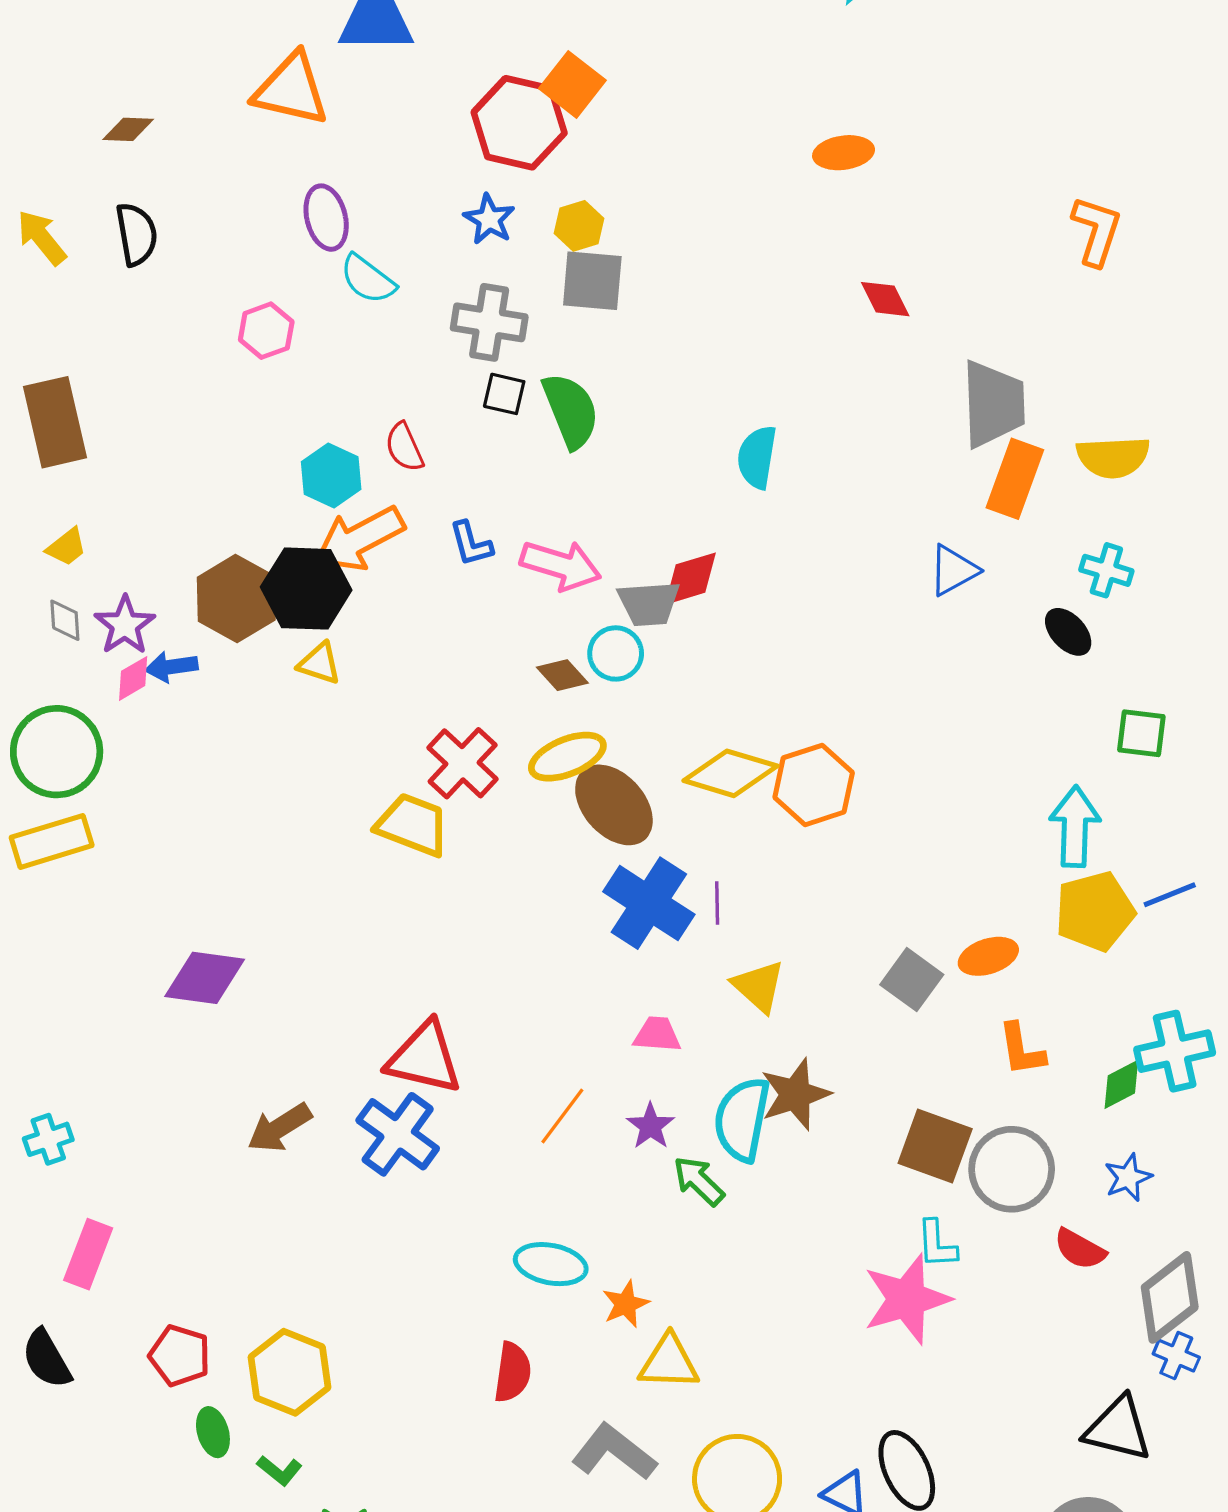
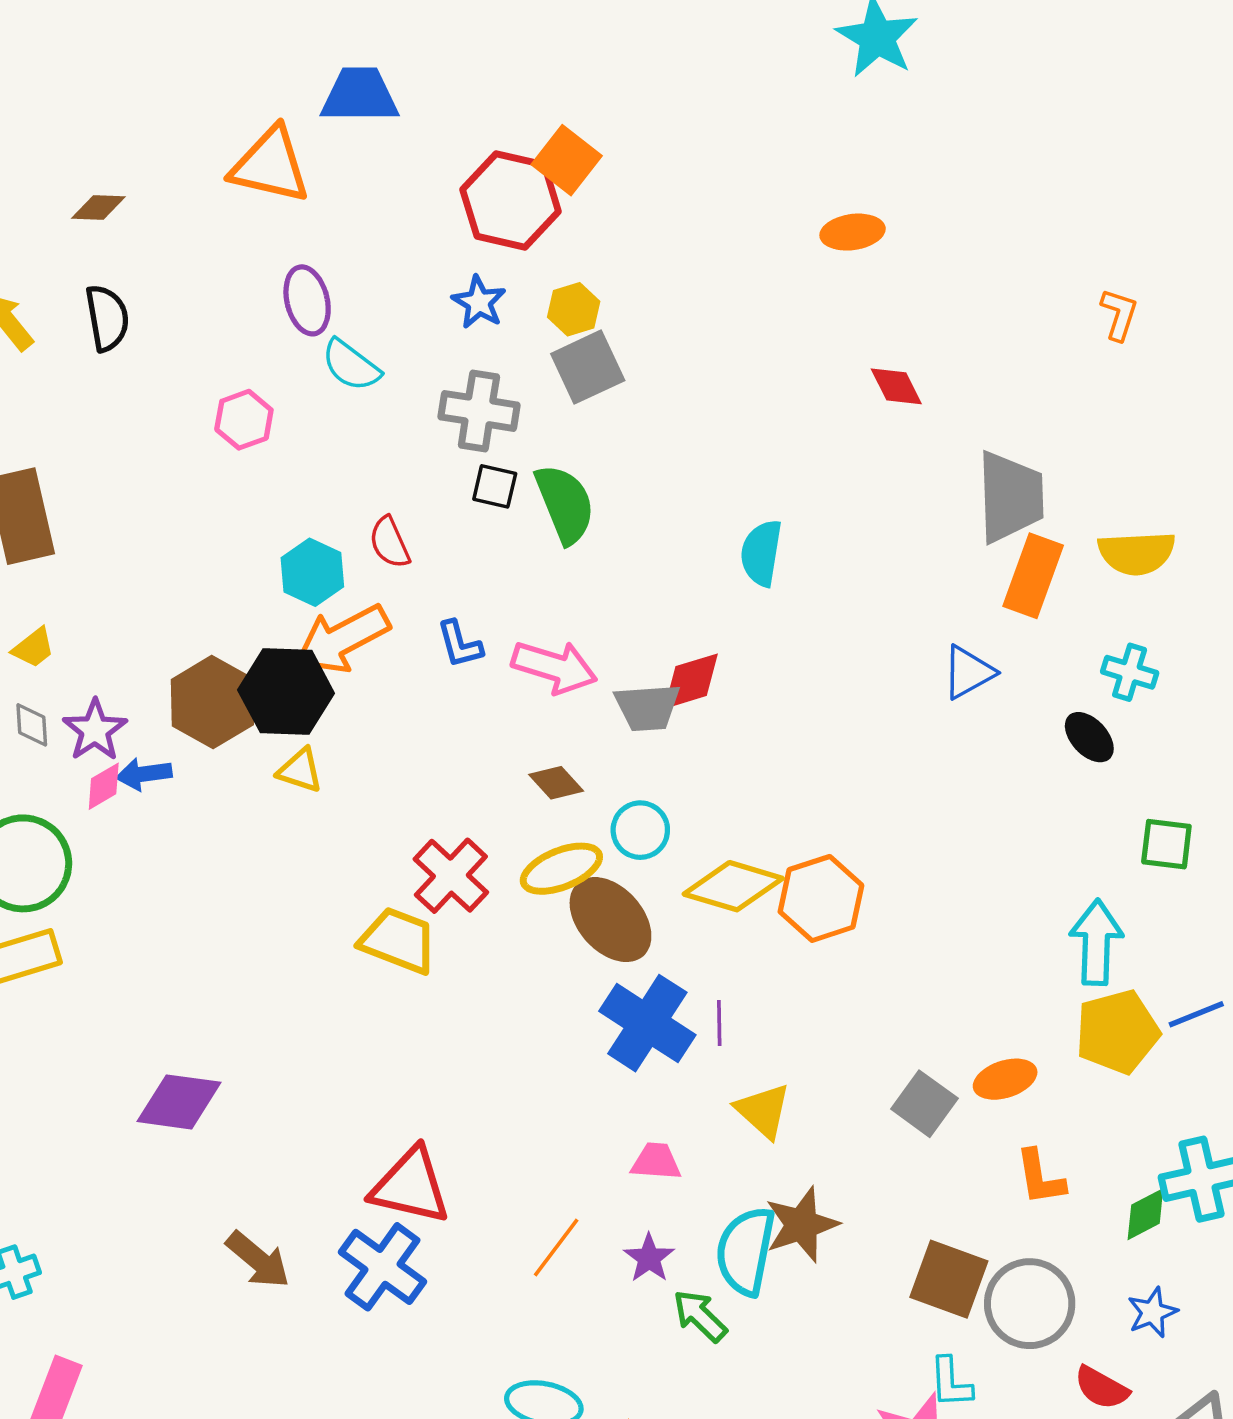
orange L-shape: (1096, 231) -> (1119, 314), size x0.7
gray square: (592, 281) -> (588, 367), turned -30
cyan circle: (616, 653) -> (640, 830), moved
brown arrow: (280, 1128) -> (258, 1260), turned -108

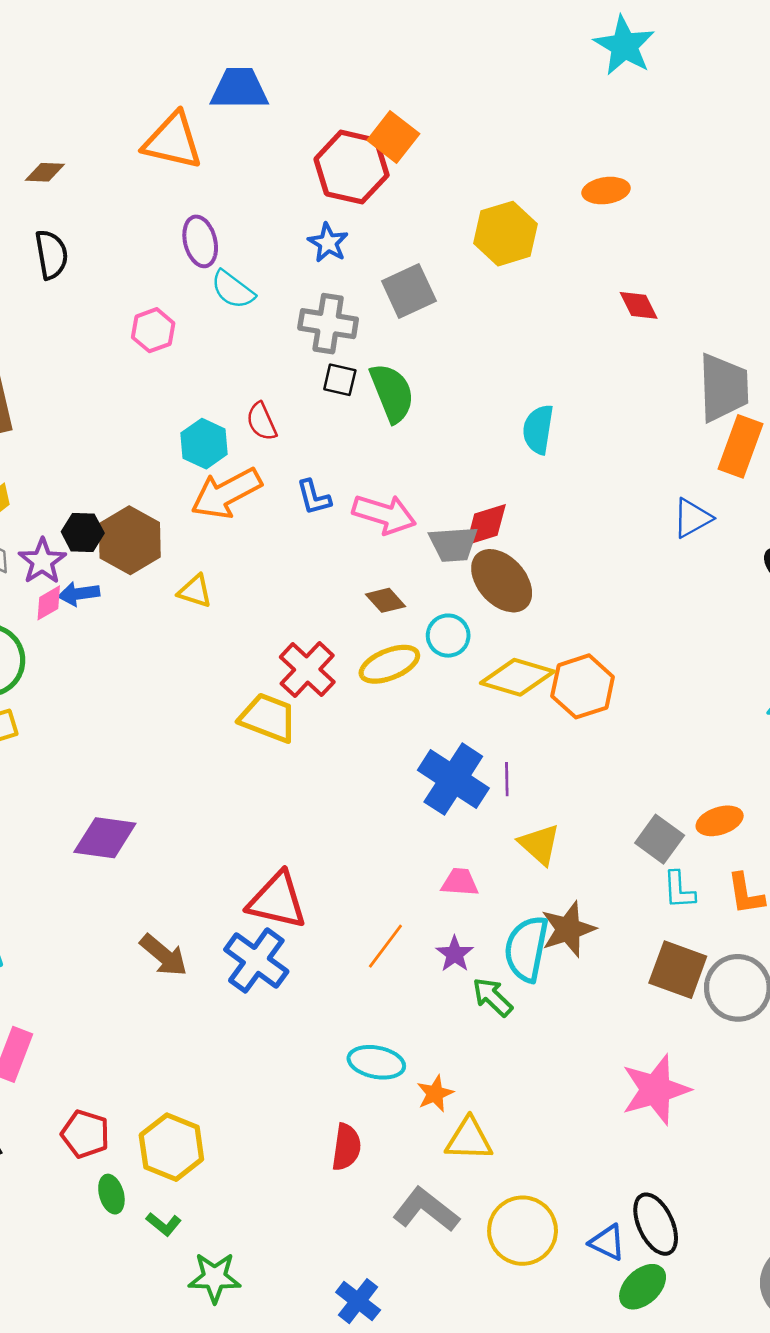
yellow hexagon: (574, 309) -> (506, 234), moved, size x1.6
black hexagon: (286, 692) -> (83, 532), moved, size x0.6
brown ellipse: (610, 920) -> (502, 581), moved
cyan L-shape: (951, 1383) -> (679, 890), moved

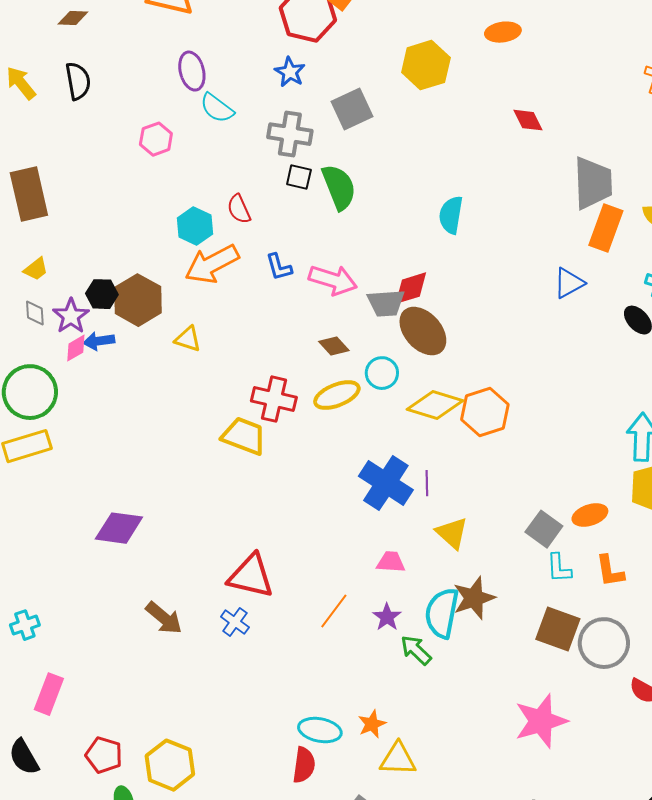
red cross: (307, 669) -> (274, 399), turned -30
blue cross: (256, 960) -> (235, 622), size x0.6
cyan ellipse: (376, 1062) -> (320, 730), moved

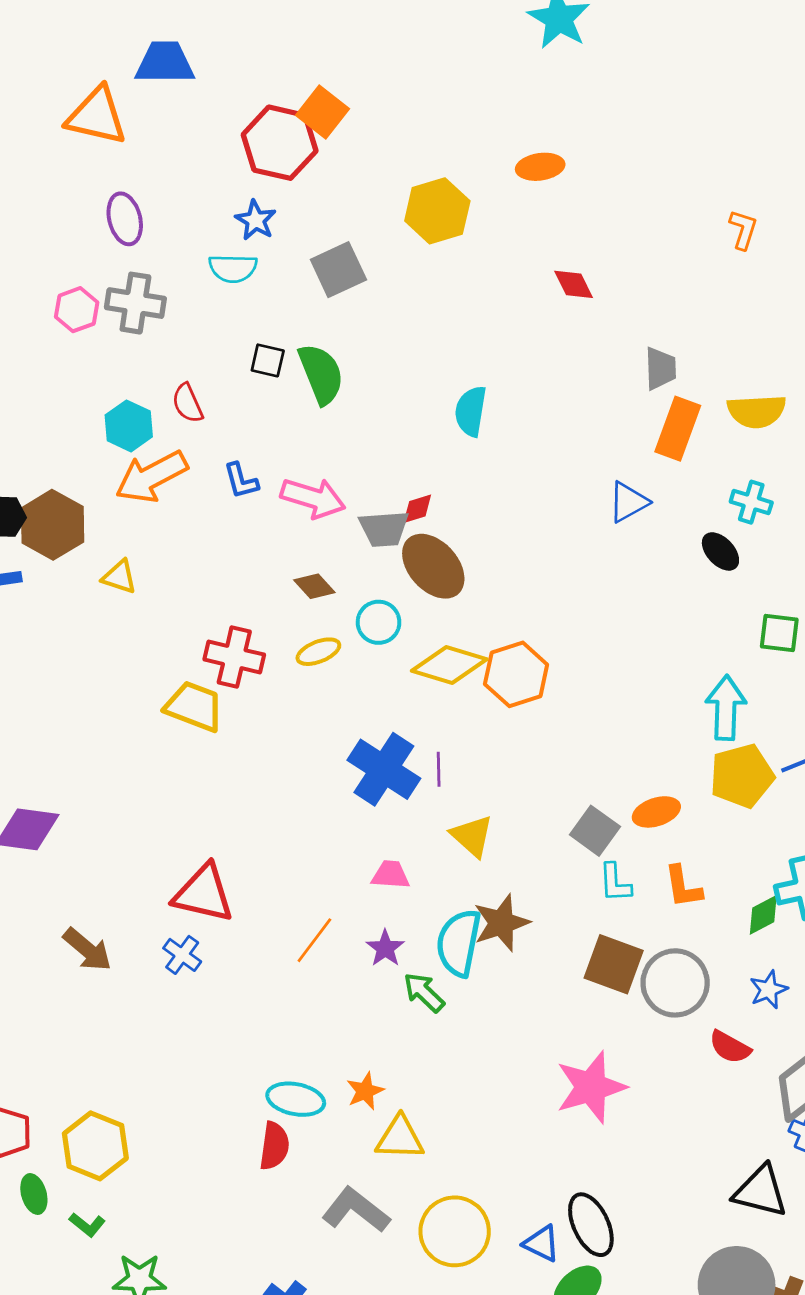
cyan semicircle: (217, 108) -> (233, 268), moved, turned -36
gray cross: (290, 134) -> (135, 303), moved
gray trapezoid: (593, 183) -> (660, 368), size x0.6
red diamond: (411, 288) -> (417, 509), size x0.7
yellow ellipse: (337, 395) -> (318, 652), size x0.7

